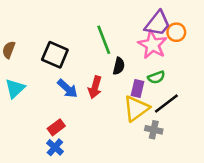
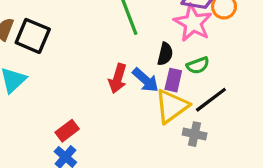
black square: (55, 55) -> (33, 36), moved
black semicircle: (119, 66) -> (165, 54), moved
blue arrow: (67, 89) -> (146, 80), moved

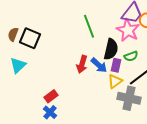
black semicircle: (165, 54) -> (111, 49), size x1.5
yellow triangle: (172, 106) -> (115, 81), size x0.7
gray cross: (195, 134) -> (129, 98), size x1.6

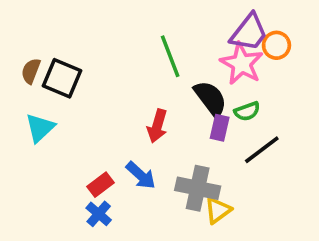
black semicircle: (111, 49) -> (210, 98), turned -50
blue arrow: (99, 65) -> (141, 175), moved
yellow triangle: (115, 81) -> (218, 210), moved
gray cross: (129, 98) -> (198, 188), moved

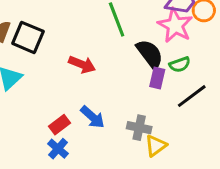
red arrow: (157, 126) -> (82, 64), moved, turned -84
gray cross: (198, 188) -> (139, 128), size x0.7

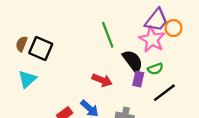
red arrow: (82, 64) -> (102, 80), moved

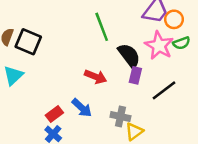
pink star: (152, 39) -> (159, 46), moved
green semicircle: (155, 69) -> (181, 43), moved

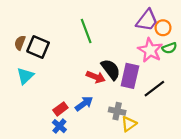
green line: (102, 27) -> (86, 31), moved
black semicircle: (129, 55) -> (111, 69), moved
purple rectangle: (135, 75) -> (130, 76), size x1.6
blue arrow: (82, 108) -> (84, 104), turned -78

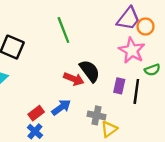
green semicircle: (169, 48) -> (152, 70), moved
purple rectangle: (130, 76) -> (119, 86), moved, size x0.6
black line: (154, 89) -> (136, 91), turned -45

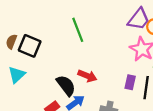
black semicircle: (90, 71) -> (66, 85), moved

